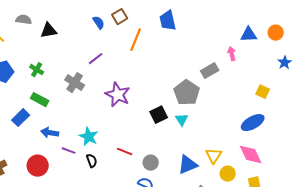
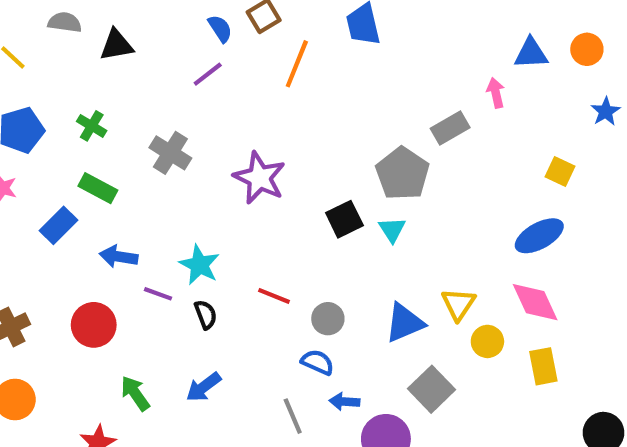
purple line: (96, 59) -> (208, 74), moved

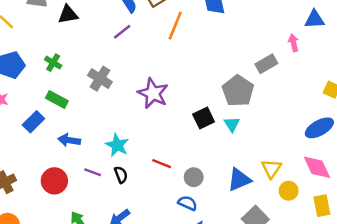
purple line: (158, 294) -> (93, 172), moved

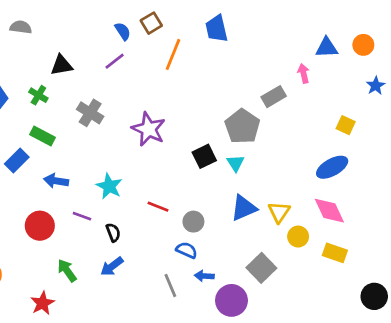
black triangle: (68, 14) -> (62, 65), moved
black semicircle: (121, 175) -> (113, 232), moved
blue triangle: (239, 180) -> (244, 208), moved
yellow rectangle: (322, 206) -> (335, 253), turned -60

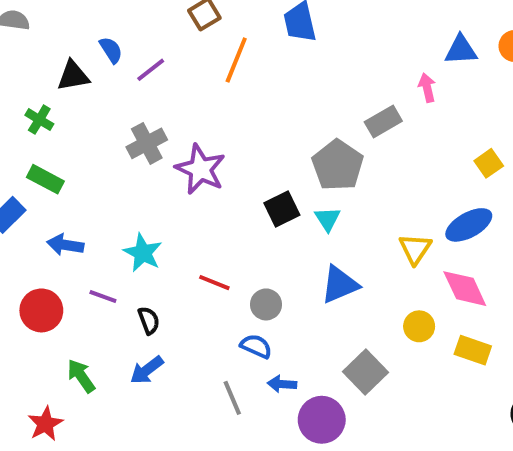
blue semicircle: (123, 31) -> (111, 50), moved
gray cross: (90, 113) -> (147, 143), moved, turned 30
yellow square: (346, 125) -> (489, 163), turned 30
yellow triangle: (279, 212) -> (415, 249), moved

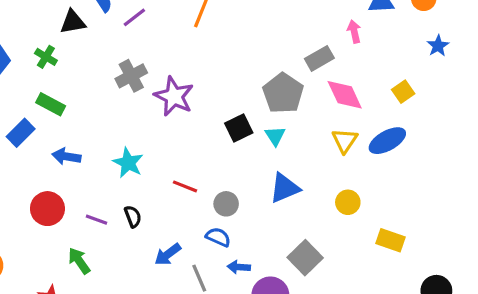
yellow triangle: (415, 249) -> (345, 141), moved
pink diamond: (465, 289) -> (345, 95), moved
purple line: (103, 296) -> (96, 220), moved
yellow circle: (419, 326) -> (348, 202), moved
blue arrow: (147, 370) -> (168, 254), moved

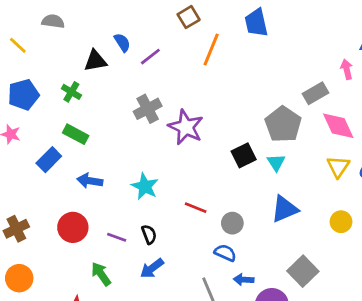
blue arrow: (168, 254) -> (152, 268), moved

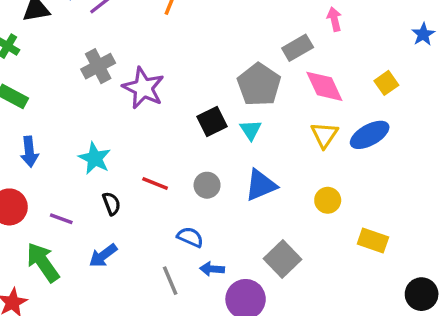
blue arrow: (90, 181) -> (29, 152), turned -105
gray circle: (232, 223) -> (207, 185), moved
black semicircle: (149, 234) -> (111, 204), moved
green arrow: (101, 274) -> (43, 262), size x1.4

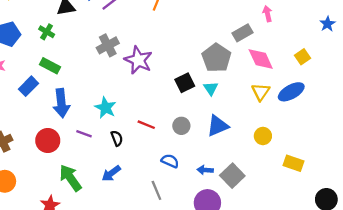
blue arrow: (29, 152) -> (61, 103), size x1.4
purple line: (61, 219) -> (84, 134), moved
blue arrow: (212, 269) -> (205, 170), moved

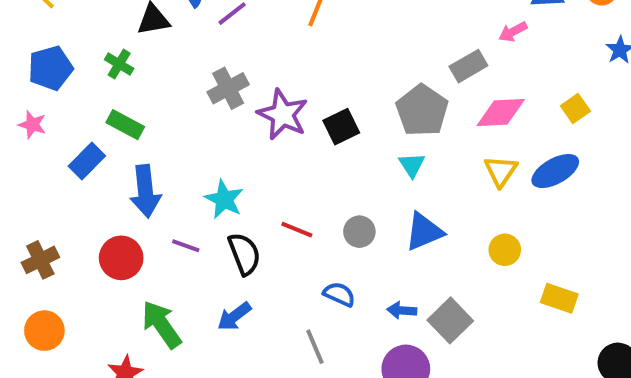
pink arrow: (267, 14) -> (513, 32), turned -105
pink diamond: (261, 59) -> (501, 112), turned -68
black square: (185, 83) -> (341, 127), moved
black semicircle: (117, 138) -> (244, 254), size x1.5

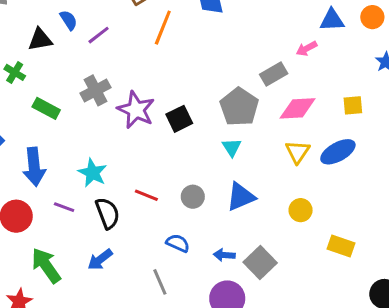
yellow square: (575, 108) -> (353, 105), turned 30
green rectangle: (125, 125) -> (46, 108), moved

